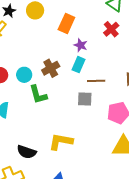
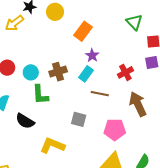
red cross: (111, 29) -> (125, 72), moved
gray square: (85, 99) -> (79, 119), moved
black semicircle: (27, 152) -> (25, 121), moved

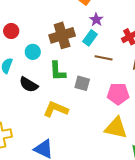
cyan circle: (31, 72) -> (33, 52), moved
brown cross: (58, 72) -> (62, 35), size x1.4
green L-shape: (40, 95) -> (58, 71), moved

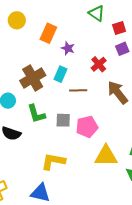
purple star: (96, 20) -> (68, 48), moved
pink pentagon: (118, 94) -> (87, 127), moved
yellow L-shape: (56, 109) -> (53, 161), moved

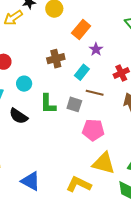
brown cross: (33, 78) -> (56, 59), moved, size x0.7
gray square: (63, 120) -> (74, 104), moved
yellow L-shape: (53, 161) -> (79, 184), moved

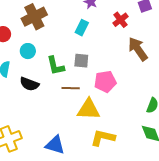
brown cross: (56, 59) -> (34, 17), moved, size x1.4
brown line: (95, 93) -> (71, 88), moved
yellow triangle: (104, 163) -> (89, 109), moved

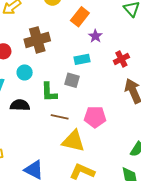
cyan rectangle: (82, 28) -> (82, 59), turned 42
gray square: (81, 61) -> (72, 80), moved
black semicircle: (29, 84) -> (20, 105), turned 150

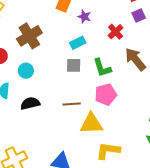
green L-shape: (49, 92) -> (102, 68), moved

